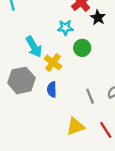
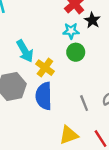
cyan star: (65, 28) -> (71, 31), moved
blue semicircle: (52, 89) -> (44, 96), size x1.6

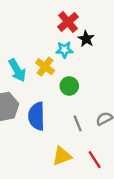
green circle: (76, 52) -> (69, 86), moved
yellow cross: (45, 68) -> (45, 67), moved

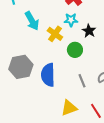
black star: (86, 39) -> (89, 31), moved
cyan arrow: (17, 70) -> (32, 21), moved

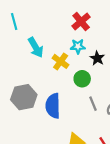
gray line: (82, 81) -> (93, 104), moved

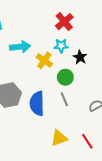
cyan arrow: (36, 47) -> (20, 47), turned -66
gray line: (93, 104) -> (64, 99), moved

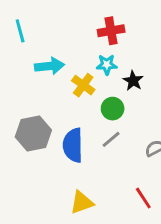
red cross: (64, 22) -> (111, 31), turned 30
gray line: (64, 99) -> (111, 139), turned 72
yellow triangle: (59, 138) -> (82, 202), moved

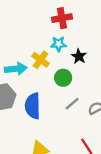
cyan arrow: (49, 66) -> (16, 69), moved
gray line: (111, 139) -> (72, 104), moved

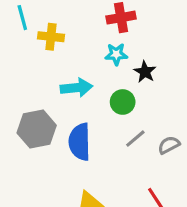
yellow cross: (41, 60) -> (51, 37), moved, turned -30
cyan arrow: (16, 69) -> (76, 88), moved

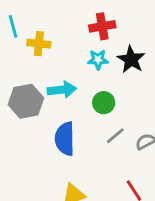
black star: (145, 72) -> (131, 59), moved, size x1.4
gray hexagon: (37, 129) -> (26, 101), moved

